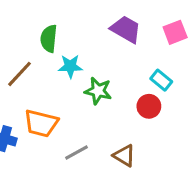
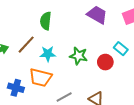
cyan star: (70, 66) -> (48, 54), moved
red circle: (149, 106) -> (105, 62), moved

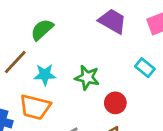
green semicircle: (46, 21) -> (42, 30), turned 42
red circle: (105, 62) -> (115, 103), moved

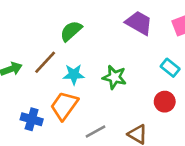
red circle: (115, 103) -> (165, 102), moved
orange trapezoid: (35, 107) -> (64, 106), turned 112

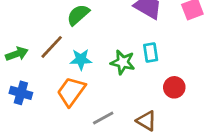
cyan rectangle: (170, 68) -> (151, 52), moved, turned 42
blue cross: (32, 119) -> (21, 93), moved

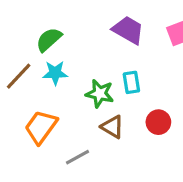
cyan star: (81, 59) -> (55, 73), moved
brown triangle: (146, 121) -> (112, 127), moved

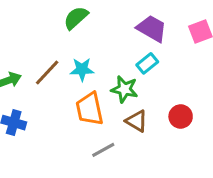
green semicircle: (49, 40) -> (76, 18), moved
cyan rectangle: (131, 82) -> (147, 63), moved, turned 60
orange trapezoid: (41, 127) -> (90, 109), moved, turned -48

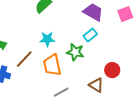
brown line: (47, 72) -> (24, 59), moved
brown triangle: (137, 121) -> (96, 85), moved

